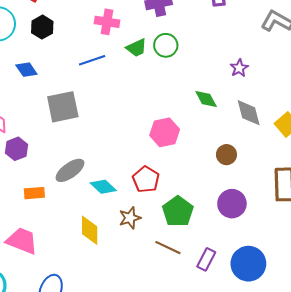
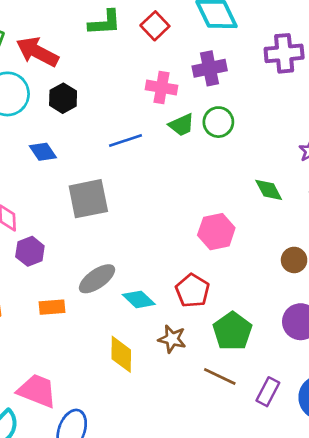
pink cross: (107, 22) -> (162, 87), moved
brown star: (130, 218) -> (172, 339), turned 30
pink trapezoid: (22, 241) -> (37, 391), moved

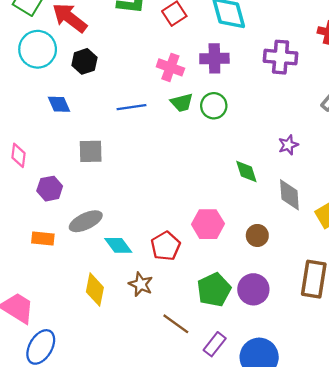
gray square: (88, 199) -> (91, 151), size x0.7
pink hexagon: (216, 232) -> (208, 224), moved
purple hexagon: (30, 251) -> (50, 189), moved
green pentagon: (232, 331) -> (214, 290), moved

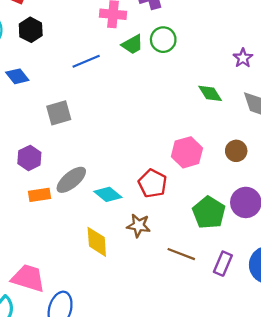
orange rectangle: (43, 239) -> (39, 195), moved

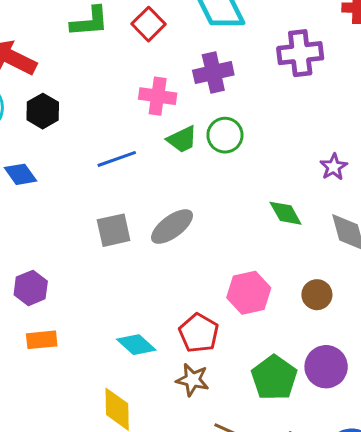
gray square: (59, 113) -> (114, 230), moved
gray ellipse: (71, 180) -> (172, 227), moved
brown star: (139, 226) -> (192, 380), moved

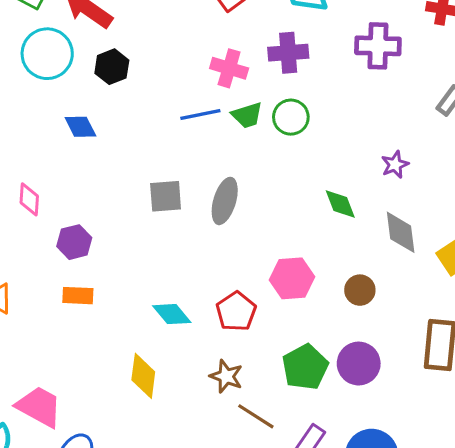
blue line: (117, 159) -> (200, 115), moved
gray ellipse: (172, 227) -> (225, 201), turned -45
brown star: (192, 380) -> (226, 376), moved

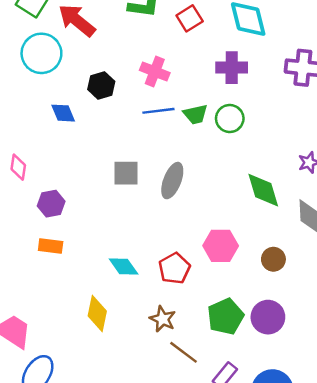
black hexagon: (112, 67) -> (101, 85), moved
pink cross: (229, 68) -> (155, 72), moved
green diamond: (340, 204) -> (263, 190), size x1.4

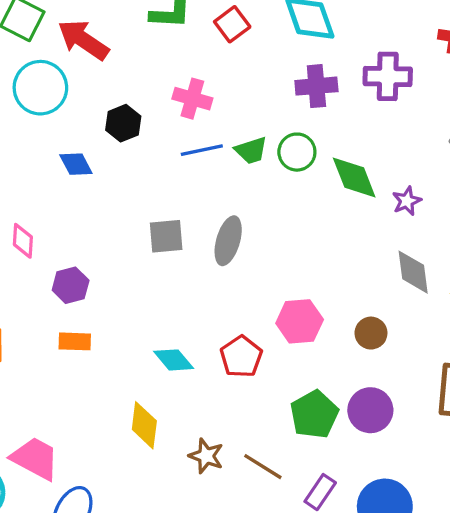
purple cross: (232, 68) -> (316, 86), moved
green diamond: (263, 190) -> (354, 177), moved
brown star: (163, 319) -> (206, 456), moved

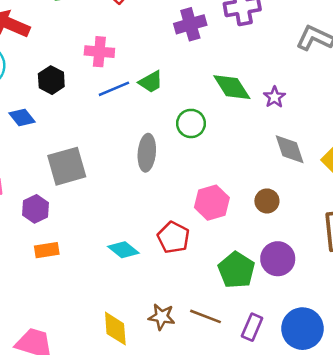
green circle: (297, 152) -> (191, 123), moved
gray square: (166, 236) -> (67, 166), moved, size x1.4
yellow diamond: (144, 425) -> (115, 329), moved

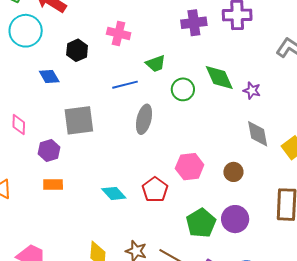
blue line: (114, 89) -> (125, 85), moved
purple star: (274, 97) -> (252, 90), turned -30
green circle: (191, 123) -> (183, 89), moved

